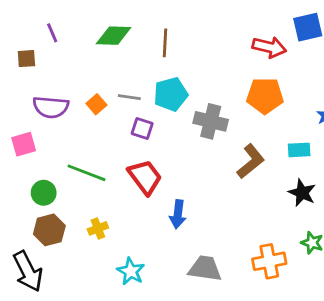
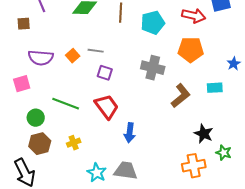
cyan pentagon: (171, 94) -> (153, 23), moved
black star: (302, 193) -> (204, 134), moved
gray trapezoid: (205, 268) -> (126, 171), moved

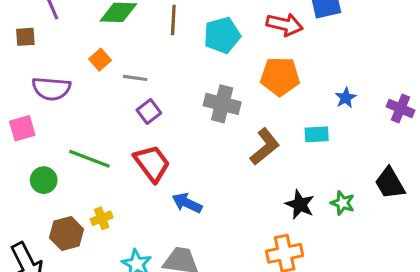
orange square: (73, 56) -> (100, 60), moved
purple square: (105, 73) -> (149, 111), turned 35
blue arrow: (130, 133) -> (187, 203), turned 108
brown hexagon: (40, 144) -> (67, 233), moved
green star: (224, 153) -> (343, 203), moved

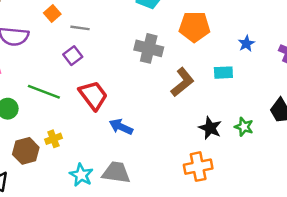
purple square: (149, 111) -> (73, 56), moved

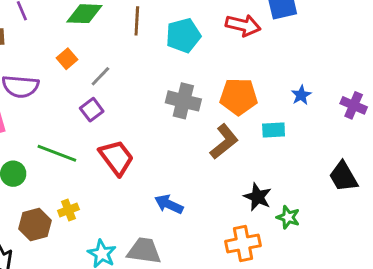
orange pentagon: (195, 27) -> (239, 97), moved
gray line: (80, 28) -> (100, 76), turned -54
blue arrow: (121, 127) -> (169, 204), moved
green star: (244, 127) -> (288, 217), moved

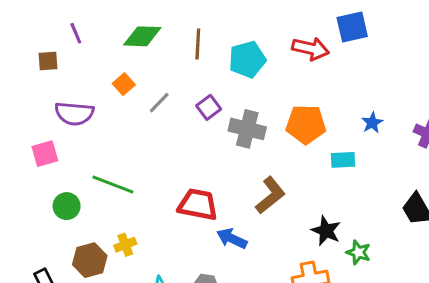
purple square: (92, 110) -> (209, 107), moved
brown L-shape: (224, 142) -> (270, 195), moved
red trapezoid: (116, 158) -> (198, 205), moved, turned -42

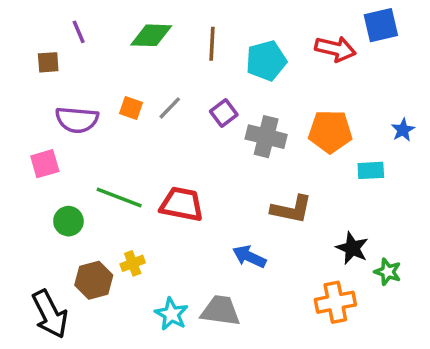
orange square: (124, 84) -> (131, 108), moved, turned -30
brown L-shape: (270, 195) -> (291, 209), turned 51
red trapezoid: (198, 205) -> (182, 204), moved

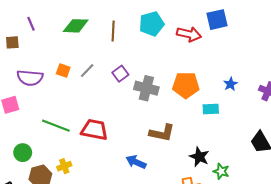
cyan pentagon: (266, 61) -> (152, 24), moved
green circle: (68, 221) -> (23, 153), moved

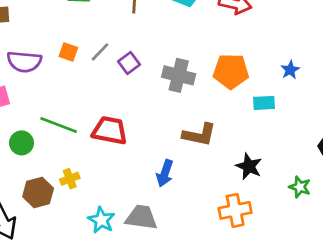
purple square: (120, 74) -> (129, 63), moved
green circle: (23, 153) -> (22, 143), moved
blue arrow: (136, 162) -> (165, 173), turned -96
green star: (221, 171) -> (300, 187), moved

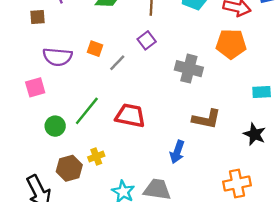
gray line: (100, 52) -> (117, 63), moved
purple square: (129, 63) -> (147, 40), moved
orange pentagon: (231, 71) -> (231, 44), moved
green line: (59, 125) -> (87, 111), turned -72
black star: (249, 166) -> (255, 134), moved

